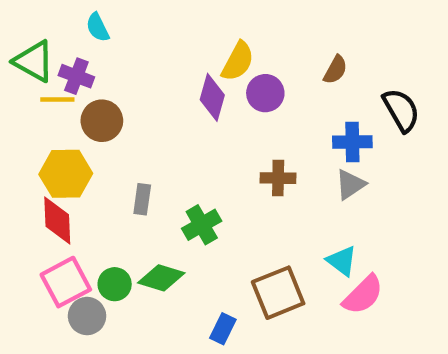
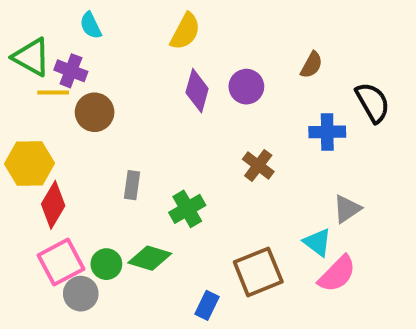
yellow semicircle: (238, 61) -> (185, 31), moved
yellow hexagon: (66, 174) -> (29, 163), moved
brown cross: (278, 178) -> (258, 165), turned 36
gray triangle: (350, 184) -> (347, 209), moved
red diamond: (57, 220) -> (53, 205), turned 33

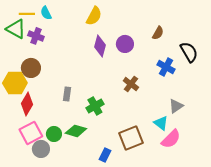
yellow line: (53, 93) -> (27, 14), moved
brown circle: (95, 112) -> (31, 68), moved
blue cross: (327, 132) -> (166, 67), turned 30

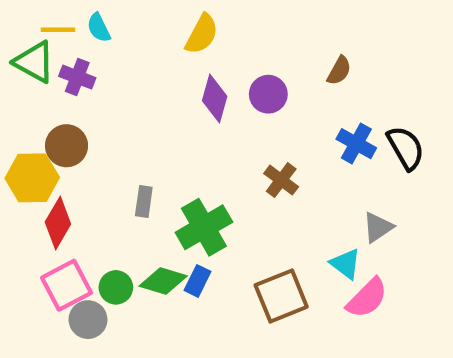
black semicircle: (189, 52) -> (406, 148), moved
green cross: (95, 106) -> (204, 227), size x1.4
blue rectangle: (105, 155) -> (197, 281), moved

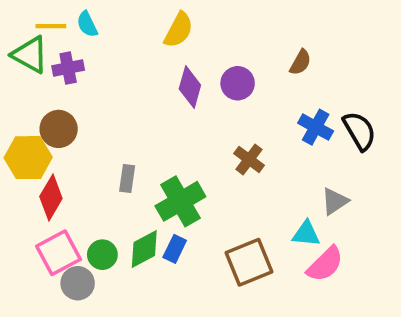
purple cross: (77, 77) -> (68, 68), turned -32
cyan triangle: (346, 264) -> (306, 234), turned -32
green diamond: (163, 281) -> (144, 249), turned -45

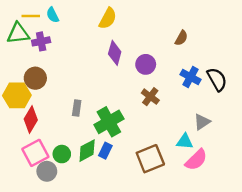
green triangle: (30, 55) -> (18, 33), turned -35
purple circle: (238, 83) -> (146, 64), moved

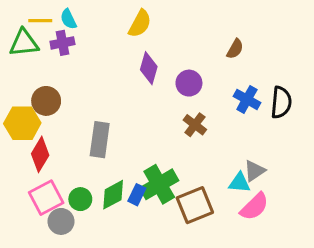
purple cross: (41, 41) -> (62, 43), moved
black semicircle: (217, 79) -> (281, 102), turned 35
gray rectangle: (77, 108) -> (100, 140), size x1.6
green cross: (109, 122) -> (159, 184), moved
gray triangle: (202, 122) -> (254, 171), moved

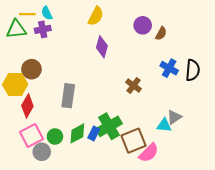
purple circle: (189, 83) -> (143, 25), moved
pink semicircle: (254, 207) -> (149, 153), moved

